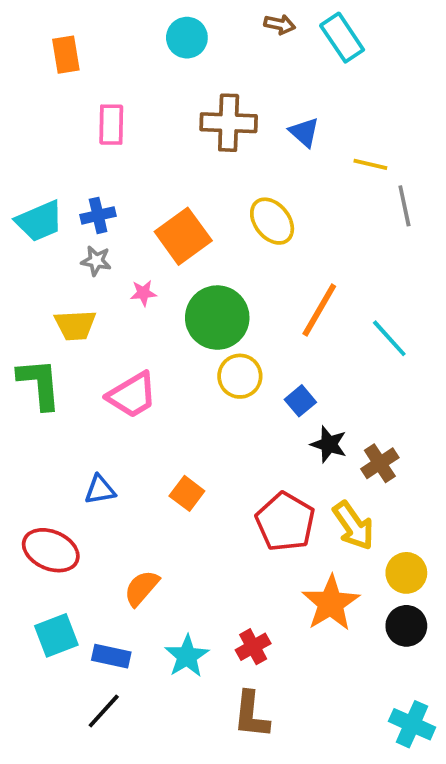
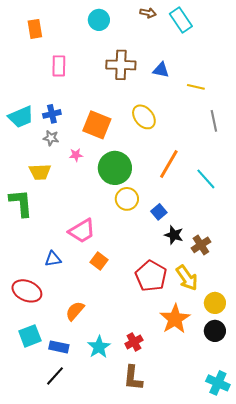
blue triangle: (304, 132) -> (161, 70), turned -30
gray line: (404, 206) -> (214, 121), moved
orange square: (183, 236) -> (97, 125), turned -32
pink trapezoid: (132, 395) -> (82, 231), moved

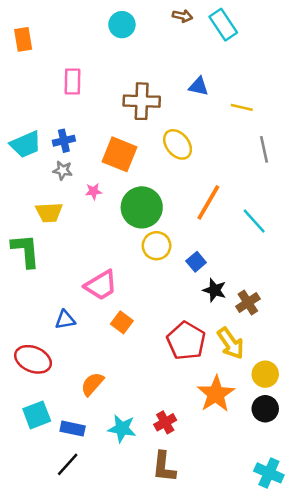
orange rectangle: (35, 29) -> (23, 39), moved
brown cross: (121, 65) -> (142, 101), moved
cyan star: (99, 347) -> (122, 429), turned -30

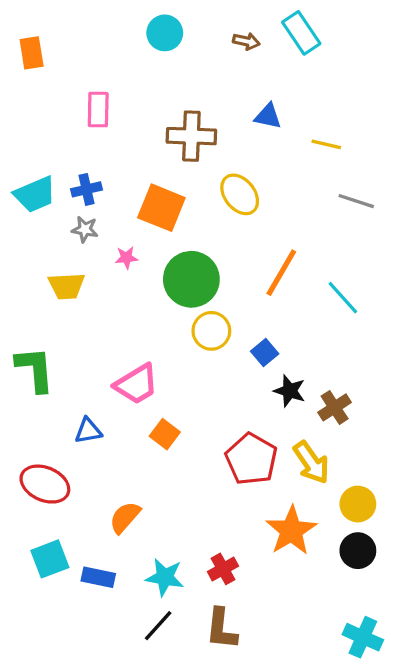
brown arrow: (182, 16) -> (246, 41), moved
gray line: (264, 149) -> (356, 201), turned -60
green L-shape: (26, 251) -> (35, 369), moved
black line: (68, 464) -> (158, 626), moved

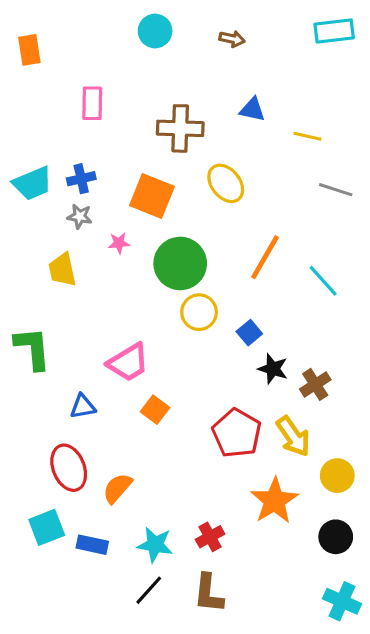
cyan rectangle: (301, 33) -> (334, 31), moved, turned -63
yellow trapezoid: (67, 286) -> (62, 270), turned 81
red ellipse: (45, 484) -> (69, 468), moved, turned 45
black circle: (358, 551) -> (336, 537), moved

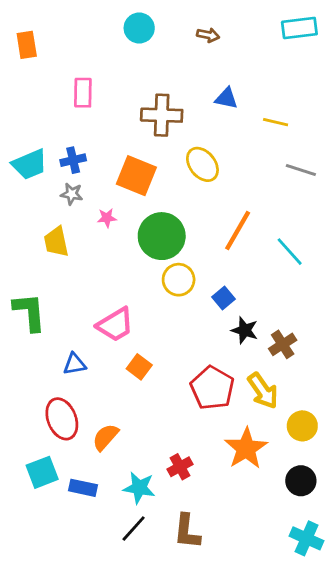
red cross: (210, 537) -> (180, 467), moved

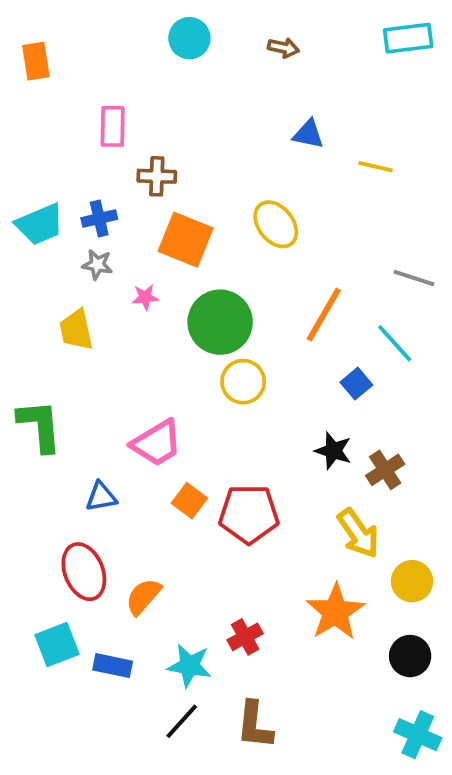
brown cross: (162, 115) -> (157, 176), moved, size x0.7
gray line: (301, 170) -> (414, 278), moved
blue square: (224, 298) -> (356, 384), moved
red pentagon: (212, 388) -> (249, 514), moved, turned -30

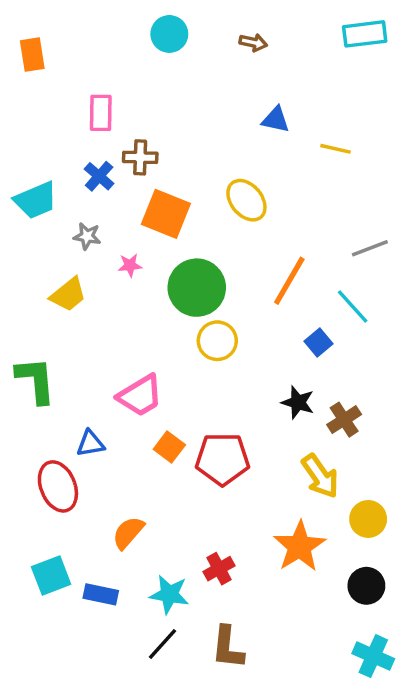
blue cross: (99, 219) -> (99, 176), moved, turned -36
gray line: (414, 278) -> (370, 248), turned -39
yellow trapezoid: (76, 330) -> (68, 294), turned -117
red ellipse: (84, 572) -> (58, 486), moved

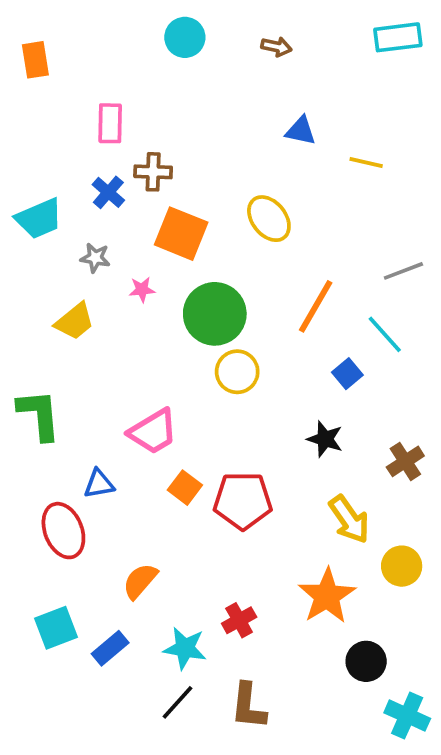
brown cross: (344, 420) -> (405, 461), moved
black circle: (366, 586) -> (366, 661), moved
blue rectangle: (101, 594) -> (110, 648), turned -52

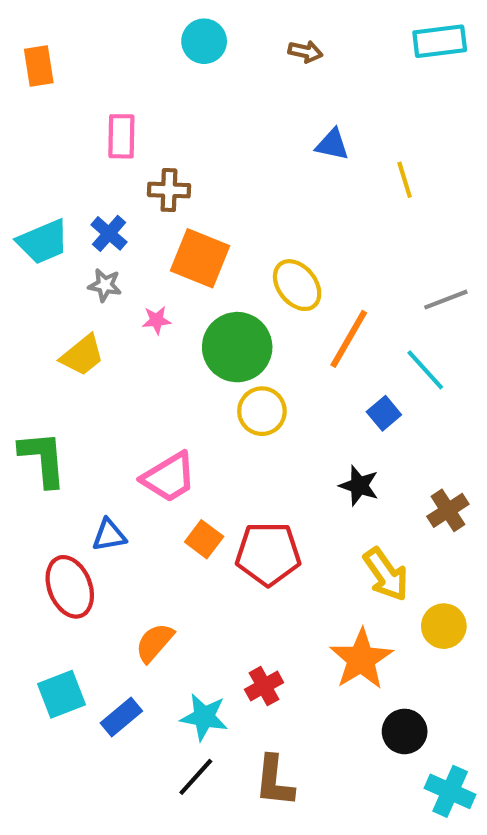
yellow line: (366, 163) -> (405, 180), turned 60
blue cross: (108, 192) -> (109, 233), moved
yellow ellipse: (269, 219) -> (297, 285), moved

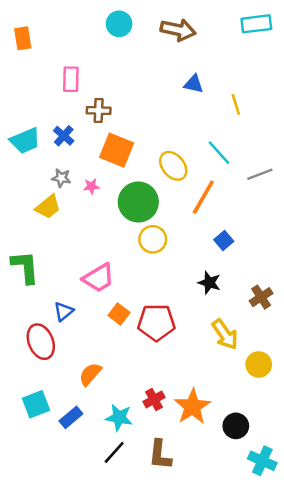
brown arrow: (305, 52) -> (178, 30), size x1.8
gray star: (105, 285) -> (61, 178), moved
cyan line: (425, 370) -> (219, 153), moved
blue triangle: (109, 535) -> (64, 312), turned -30
orange star: (361, 659) -> (192, 407), moved

